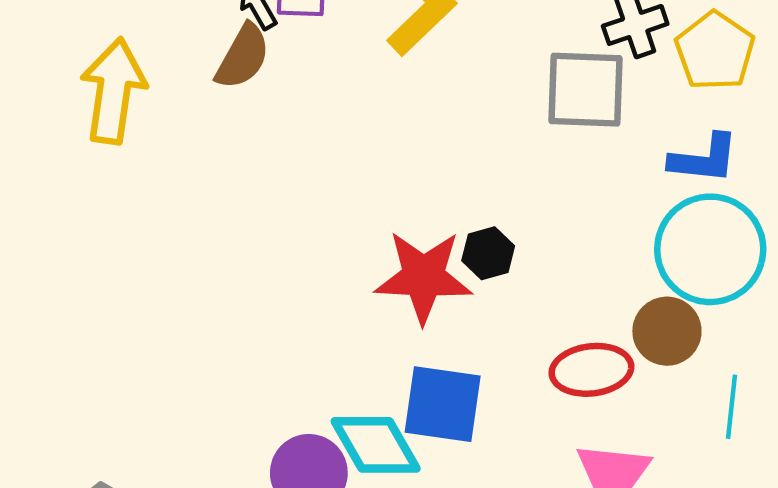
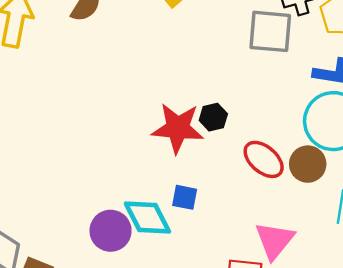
red ellipse: (591, 370) -> (264, 159), moved, turned 45
blue square: (443, 404) -> (185, 197), size x0.6

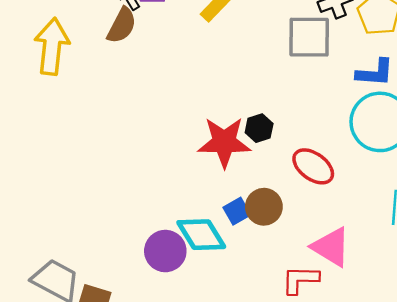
brown circle: (308, 164) -> (264, 207), moved
blue square: (185, 197) -> (237, 211), turned -36
pink triangle: (275, 240) -> (331, 247), turned -33

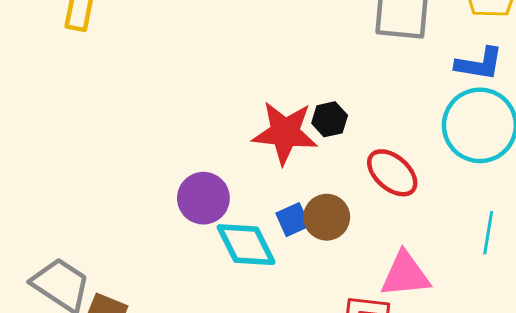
pink triangle: (331, 247) -> (405, 275), turned -42
purple circle: (165, 251) -> (203, 198), moved

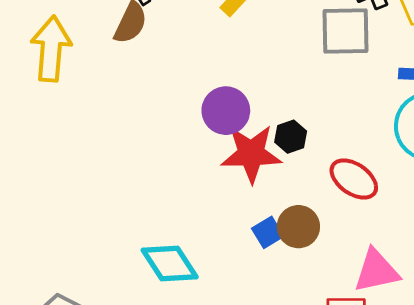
purple circle: (203, 198) -> (226, 111), moved
cyan diamond: (246, 245) -> (170, 264), moved

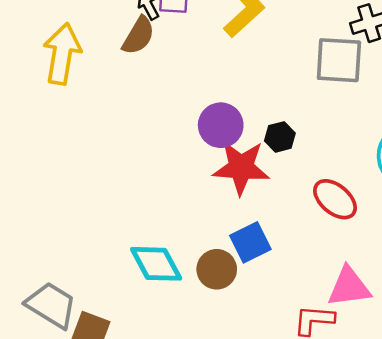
black hexagon: (291, 137) -> (280, 137), moved
brown circle: (298, 227) -> (217, 269), moved
blue square: (268, 232) -> (250, 242), size x1.4

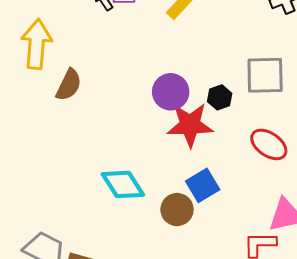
brown semicircle: (138, 36) -> (69, 85), moved
gray square: (339, 60) -> (265, 75), moved
cyan diamond: (156, 264) -> (123, 184), moved

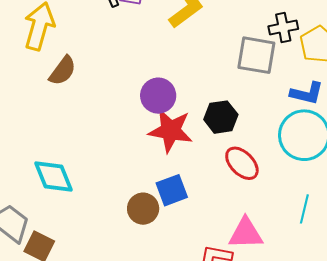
gray square: (265, 75) -> (256, 55), moved
black hexagon: (220, 97) -> (221, 117), moved, size x1.4
cyan diamond: (123, 184) -> (54, 176), moved

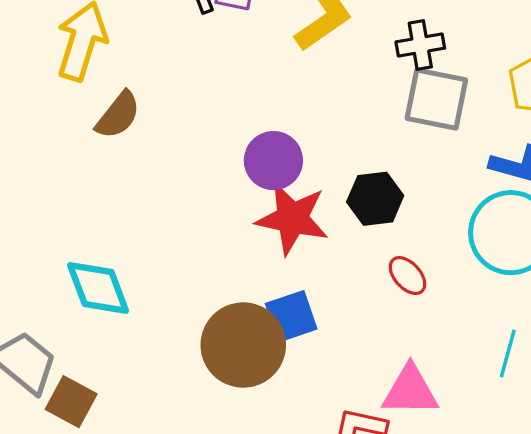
black cross: (283, 28) -> (420, 45), moved
red ellipse: (242, 163) -> (407, 276), size x0.7
brown circle: (143, 209) -> (243, 345), size x1.6

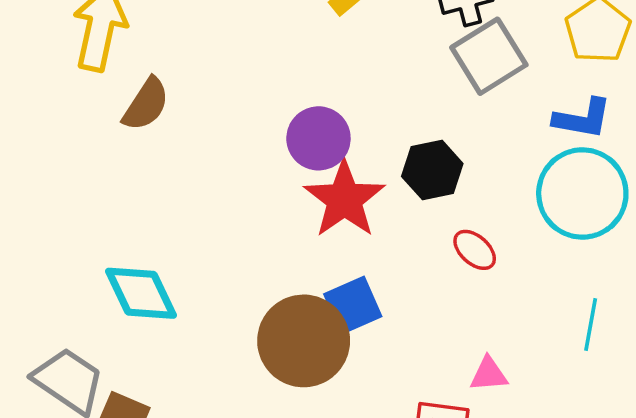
gray square: (436, 99) -> (489, 56), turned -38
red star: (292, 218) -> (344, 199), turned 30
pink triangle: (410, 391) -> (489, 374), size x0.6

